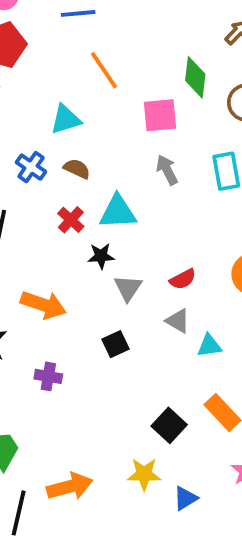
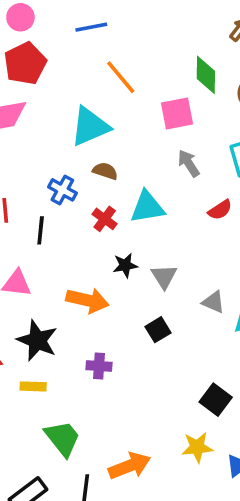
cyan triangle: (66, 119) -> (90, 126), size x1.4
blue cross: (31, 167) -> (62, 190), moved
black star: (101, 256) -> (125, 265), moved
red semicircle: (183, 279) -> (220, 210), moved

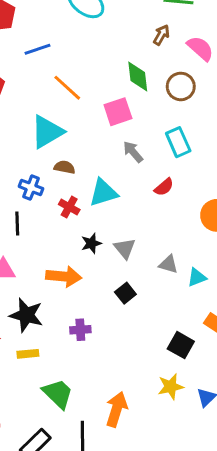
orange arrow: (130, 466) -> (116, 409), turned -44

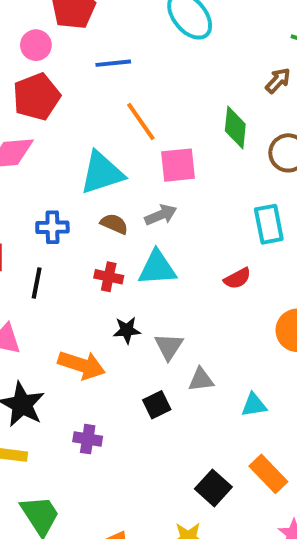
pink square: (118, 112) -> (178, 165), moved
gray arrow: (133, 152) -> (161, 215), moved, turned 95
blue cross: (31, 188) -> (52, 227), moved, turned -35
red cross: (69, 207) -> (109, 277), turned -30
gray triangle: (168, 264) -> (201, 380), moved, turned -36

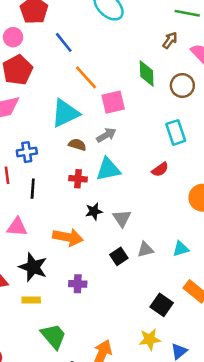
blue line: (113, 63) -> (64, 42), turned 65
blue cross: (52, 227) -> (27, 152), moved
gray triangle: (201, 380) -> (145, 250), moved

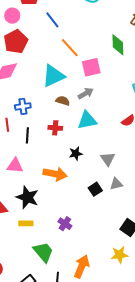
red cross: (78, 179) -> (55, 128), moved
gray triangle: (122, 218) -> (108, 159), moved
purple cross: (78, 284) -> (65, 224), moved, turned 32

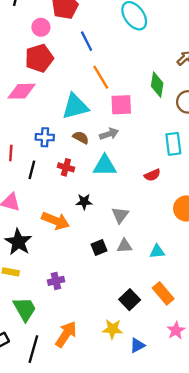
blue cross: (23, 106) -> (45, 137), moved
purple cross: (65, 224) -> (56, 281), turned 32

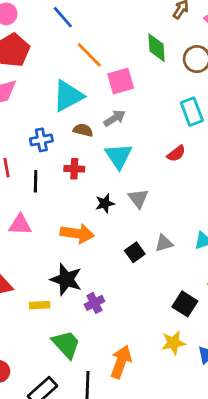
cyan triangle: (105, 166) -> (119, 156), turned -50
gray triangle: (120, 215) -> (138, 198), moved
black star: (18, 242) -> (66, 279), moved

